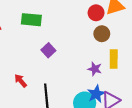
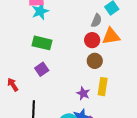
green rectangle: (31, 20) -> (42, 43), moved
red arrow: (21, 81) -> (13, 85), moved

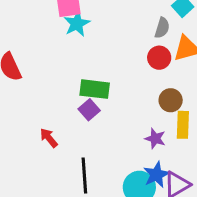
green rectangle: (42, 43) -> (95, 89), moved
brown circle: (95, 61) -> (171, 100), moved

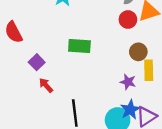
purple square: (89, 110) -> (37, 62), moved

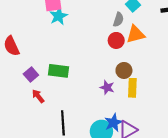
green rectangle: (79, 46) -> (59, 71), moved
purple star: (128, 82) -> (107, 87), moved

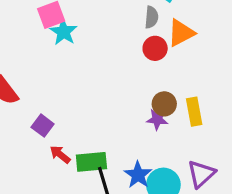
brown circle: (124, 70) -> (164, 104), moved
green rectangle: (59, 71) -> (91, 162), moved
blue star: (114, 123) -> (138, 175), moved

